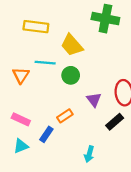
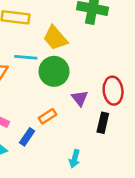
green circle: (71, 75) -> (54, 71), size x1.5
black rectangle: (115, 122) -> (103, 123), turned -36

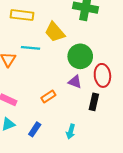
green circle: (54, 71) -> (80, 56), moved
purple triangle: (80, 98) -> (75, 82), turned -32
blue rectangle: (27, 137) -> (35, 129), moved

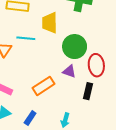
yellow trapezoid: (55, 32) -> (50, 23), turned 40
orange rectangle: (48, 97) -> (43, 86), size x1.5

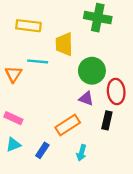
orange rectangle: (43, 86) -> (68, 125), moved

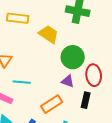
yellow trapezoid: (64, 44) -> (49, 34), turned 125
cyan line: (38, 61) -> (22, 82), moved

